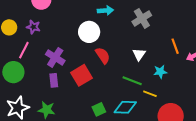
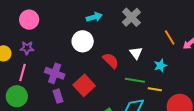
red semicircle: (103, 55) -> (111, 61), moved

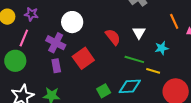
white circle: (83, 41) -> (72, 22), moved

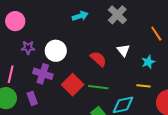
purple star: (31, 14) -> (28, 48), moved
green line: (134, 59) -> (98, 87), moved
purple rectangle: (56, 66) -> (32, 98), moved

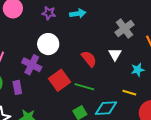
gray cross: (117, 15) -> (124, 28), moved
purple star: (28, 48) -> (49, 13), moved

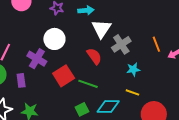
gray cross: (124, 28) -> (121, 44), moved
white triangle: (115, 54) -> (101, 29), moved, size x1.5
cyan star: (138, 70) -> (133, 69), moved

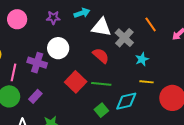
white triangle: (101, 29) -> (101, 27), turned -40
orange line: (156, 44) -> (151, 24), moved
purple cross: (37, 59) -> (37, 63), moved
purple rectangle: (21, 80) -> (35, 96), turned 64

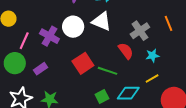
white triangle: (101, 27) -> (101, 21), moved
red semicircle: (101, 56) -> (126, 51), moved
yellow line: (146, 82) -> (152, 79), turned -48

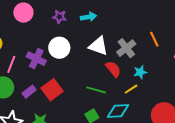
white triangle: (101, 21) -> (98, 46), moved
red square: (83, 63) -> (52, 90), moved
yellow line: (152, 79) -> (131, 89), moved

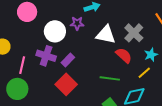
purple star: (59, 17) -> (77, 23), moved
white circle: (59, 48) -> (55, 31), moved
purple rectangle: (29, 92) -> (68, 60), moved

